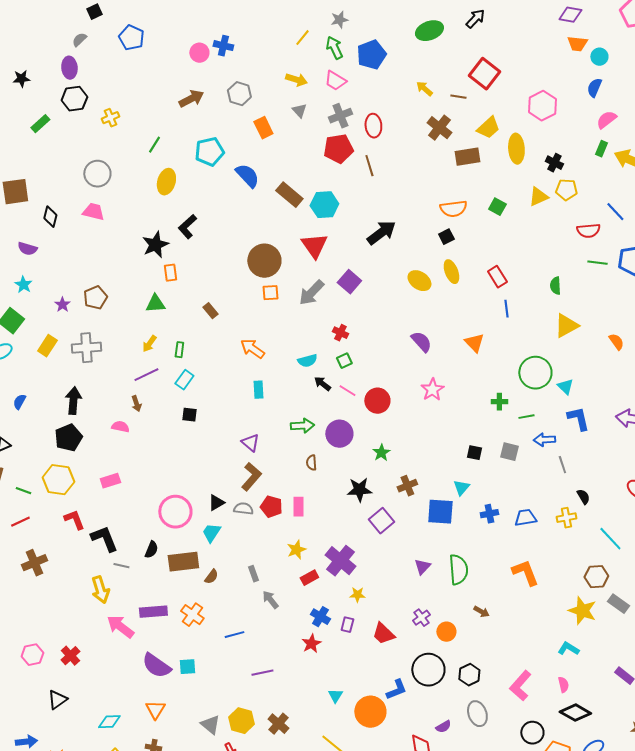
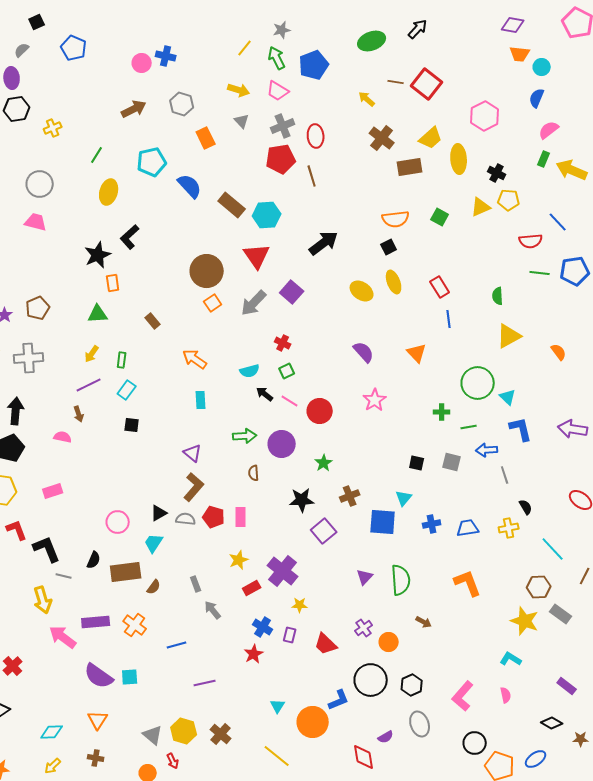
brown line: (458, 97) -> (396, 82), moved
orange square: (270, 293) -> (213, 303), turned -30
pink circle: (175, 512) -> (118, 522), size x0.7
black diamond: (575, 713) -> (552, 723), moved, size x0.7

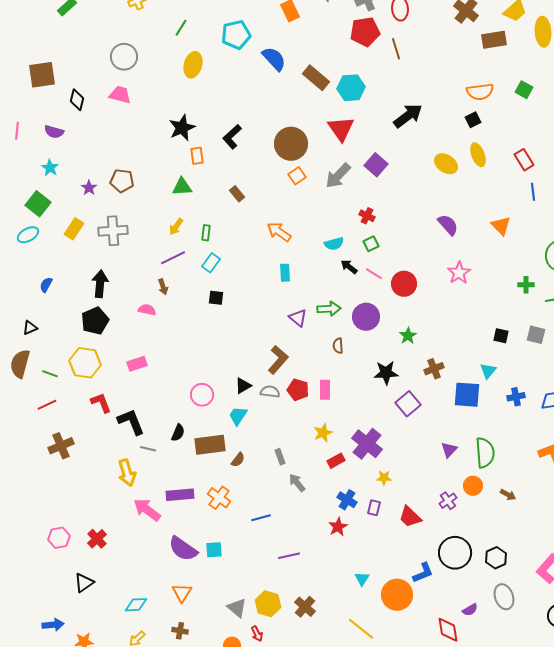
black L-shape: (130, 237) -> (232, 137), moved
brown pentagon: (38, 308) -> (122, 181), turned 30
purple triangle: (193, 453) -> (298, 318), moved
orange circle: (389, 642) -> (473, 486), moved

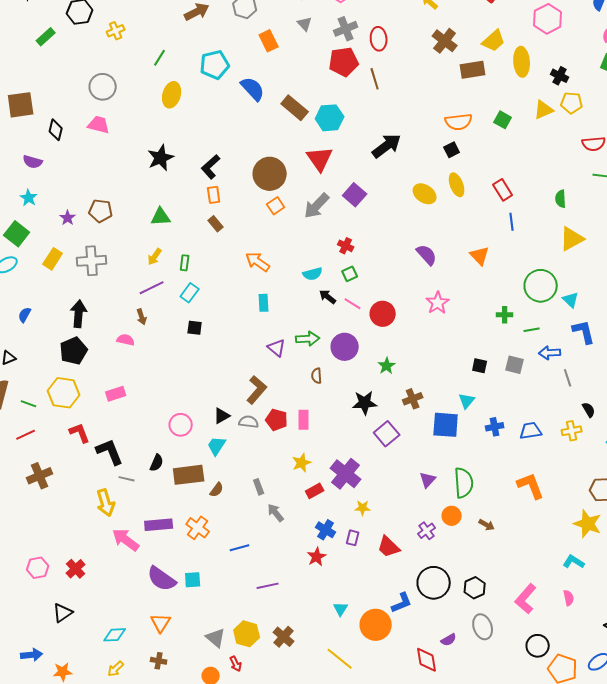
orange rectangle: (197, 156) -> (214, 195), moved

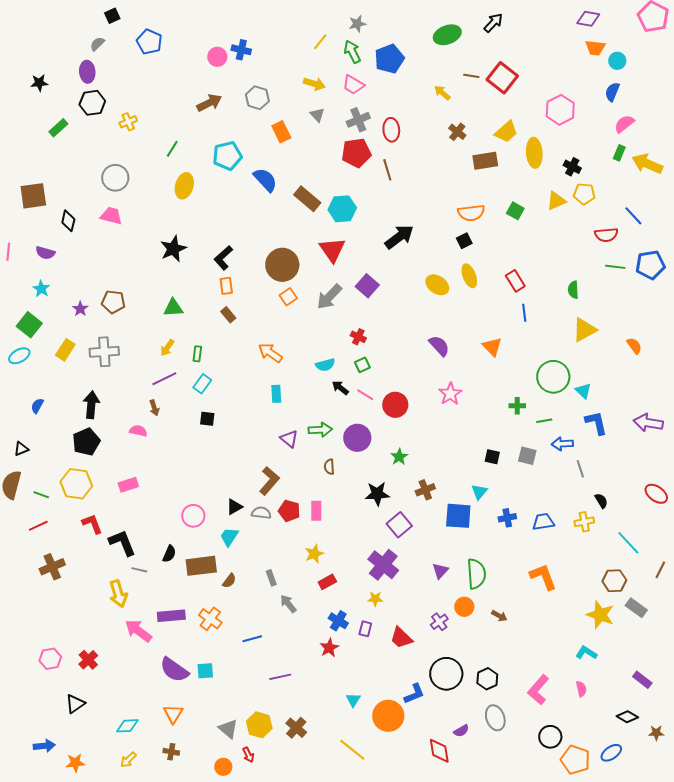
brown cross: (445, 41) -> (457, 132), size x0.7
purple cross: (346, 474) -> (383, 565), moved

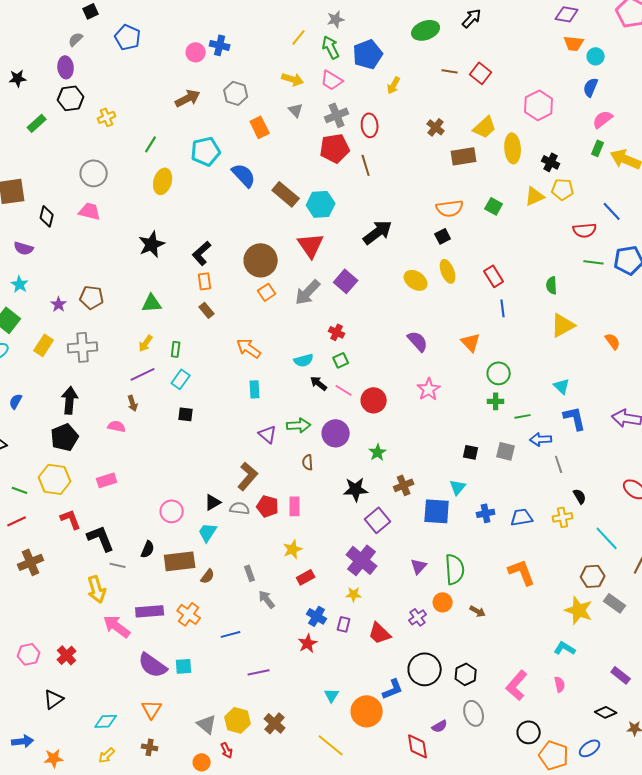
red square: (502, 78) -> (481, 73), size x0.7
yellow arrow: (442, 93) -> (394, 85), moved, turned -102
green circle: (553, 377) -> (499, 373), moved, size x0.7

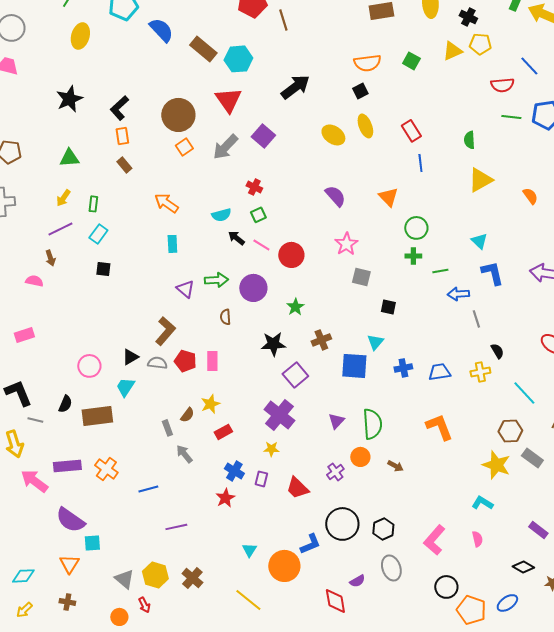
gray square: (506, 451) -> (361, 277), moved
brown semicircle: (208, 576) -> (187, 415), moved
cyan square: (184, 666) -> (92, 543), moved

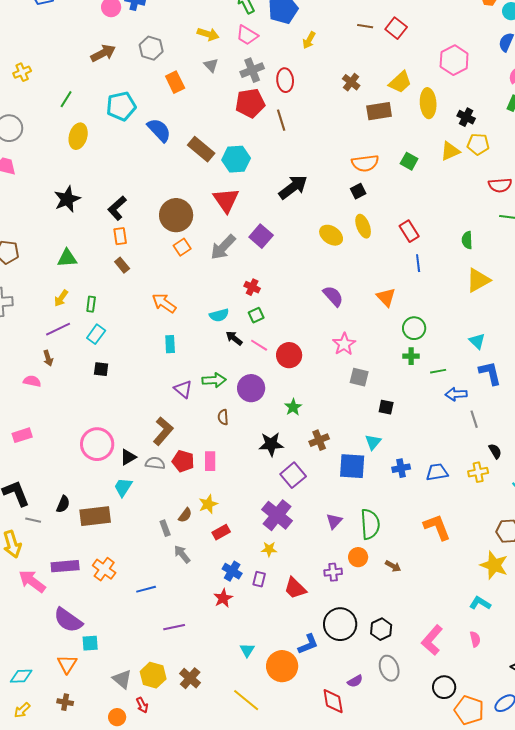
pink circle: (89, 366) -> (97, 444), moved, size x1.4
purple cross: (335, 472) -> (333, 572), turned 30

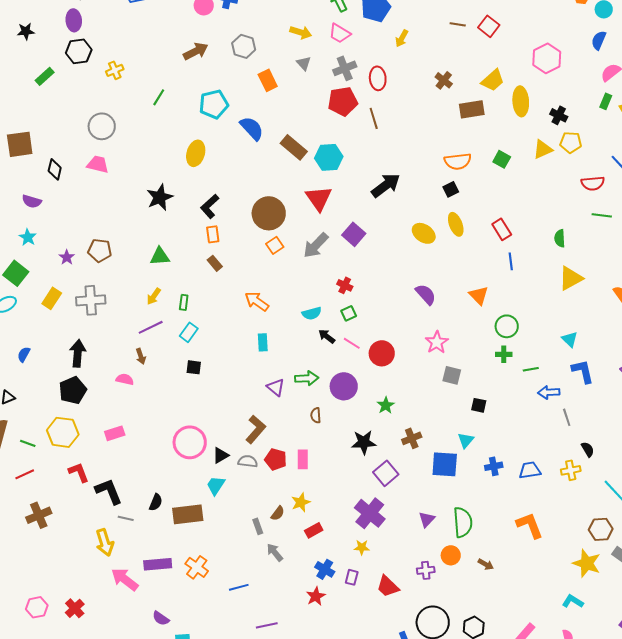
yellow ellipse: (78, 136) -> (196, 153), moved
purple semicircle: (68, 620) -> (161, 618), size x0.6

